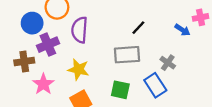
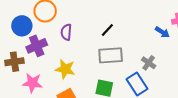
black line: (138, 28) -> (107, 30), moved
purple semicircle: (80, 30) -> (66, 32), size x0.7
pink star: (43, 84) -> (32, 83), turned -30

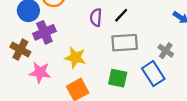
purple semicircle: (66, 32) -> (96, 17), moved
brown cross: (14, 62) -> (20, 50), turned 36

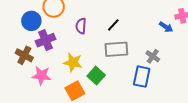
purple semicircle: (96, 17) -> (81, 26), moved
blue rectangle: (153, 74) -> (142, 77), turned 45
green square: (118, 78) -> (96, 76), moved, turned 30

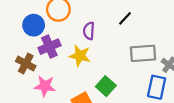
black line: (113, 25) -> (125, 18), moved
gray rectangle: (116, 49) -> (143, 53), moved
yellow star: (73, 62) -> (80, 56), moved

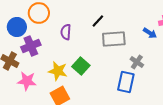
gray rectangle: (143, 53) -> (114, 39), moved
yellow star: (80, 56) -> (58, 71), moved
green square: (106, 86) -> (81, 66), moved

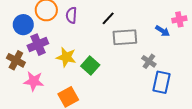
purple semicircle: (66, 32) -> (71, 15), moved
yellow star: (58, 71) -> (66, 57), moved
blue rectangle: (126, 82) -> (161, 82), moved

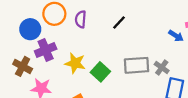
gray rectangle: (125, 37) -> (137, 65), moved

